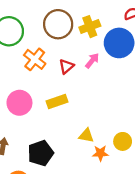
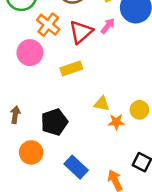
red triangle: (66, 66) -> (81, 32), size x1.5
pink circle: (19, 103) -> (30, 53), moved

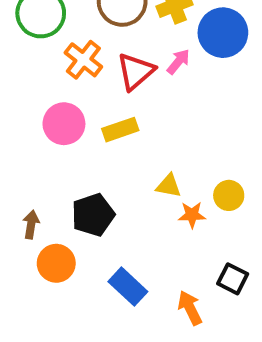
pink circle: (30, 53) -> (64, 124), moved
brown arrow: (15, 115) -> (31, 225), moved

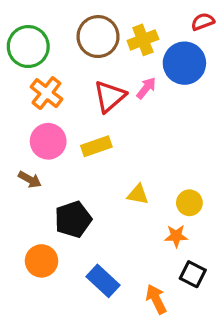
orange cross: (83, 60) -> (46, 93), moved
orange star: (192, 215) -> (176, 236), moved
brown arrow: (31, 225) -> (30, 179), moved, turned 110

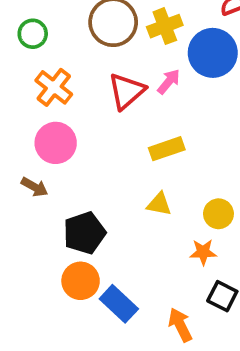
green circle: (28, 47) -> (33, 34), size x0.6
yellow rectangle: (96, 146) -> (167, 149), moved
orange circle: (42, 261) -> (81, 281), moved

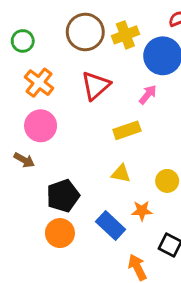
pink arrow: (169, 82) -> (148, 95), moved
orange star: (203, 252) -> (142, 211), moved
blue rectangle: (119, 304) -> (111, 226), moved

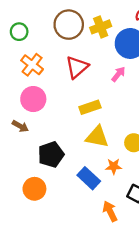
yellow rectangle: (127, 130) -> (90, 107), moved
yellow triangle: (121, 173) -> (97, 137), size x1.5
orange circle: (60, 233) -> (34, 189), moved

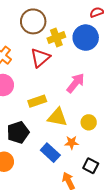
yellow cross: (101, 27) -> (56, 38), moved
pink arrow: (118, 74) -> (76, 83), moved, size x1.5
yellow rectangle: (90, 107) -> (37, 101), moved

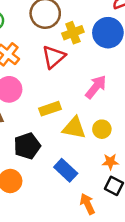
yellow circle: (89, 122) -> (102, 129), moved
orange star: (72, 143) -> (110, 162), moved

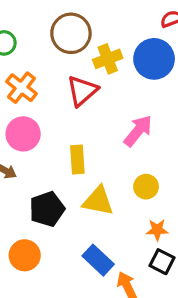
yellow rectangle: (50, 109) -> (77, 159), turned -75
yellow triangle: (74, 128) -> (98, 201), moved
blue rectangle: (66, 170) -> (98, 260), moved

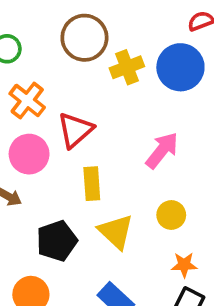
red triangle: (82, 91) -> (75, 130), moved
yellow triangle: (98, 201) -> (116, 232), turned 32

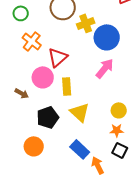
blue circle: (180, 67) -> (107, 37), moved
pink circle: (29, 154) -> (43, 77), moved
yellow circle: (171, 215) -> (119, 110), moved

